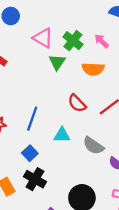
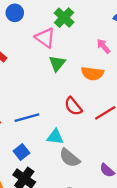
green cross: (73, 41) -> (64, 18), moved
blue line: (32, 119) -> (27, 118), turned 50
gray semicircle: (93, 146) -> (70, 158), moved

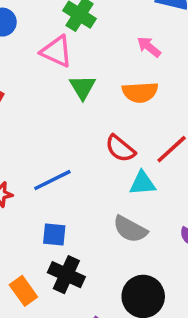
cyan triangle: (55, 137) -> (142, 183), moved
blue square: (21, 152) -> (54, 235), turned -35

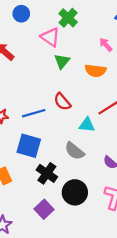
red semicircle: (120, 149) -> (62, 102), moved
blue square: (54, 235) -> (29, 146), size x1.6
black cross: (66, 275) -> (47, 173), moved

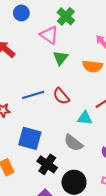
blue line: (34, 113) -> (33, 95), moved

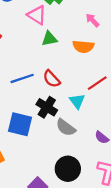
green triangle: (60, 58) -> (49, 39), turned 42
cyan triangle: (85, 118) -> (77, 101), turned 49
black cross: (47, 164) -> (47, 107), moved

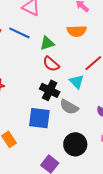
green triangle: (49, 39) -> (47, 43), moved
blue line: (22, 78) -> (19, 33), moved, turned 50
blue square: (20, 124) -> (39, 118), moved

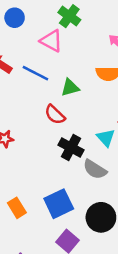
red semicircle: (51, 64) -> (55, 115), moved
blue square: (39, 118) -> (59, 204), moved, turned -35

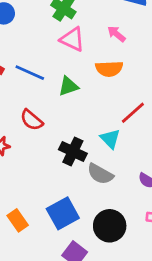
pink triangle: (51, 41) -> (72, 39), moved
red semicircle: (55, 115) -> (32, 120), moved

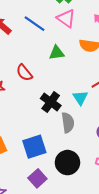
blue line: (30, 73) -> (34, 24), moved
gray semicircle: (100, 174) -> (68, 123), turned -138

